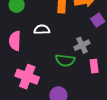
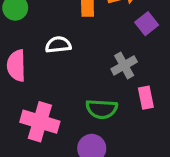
green semicircle: (65, 60) -> (102, 109), moved

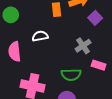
pink rectangle: (146, 98) -> (99, 65), turned -56

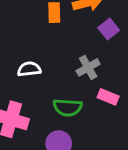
white semicircle: (40, 36) -> (29, 69), moved

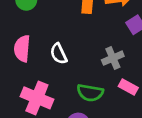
white semicircle: (29, 69) -> (59, 54), turned -115

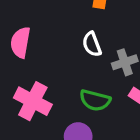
white semicircle: (59, 54) -> (92, 44), moved

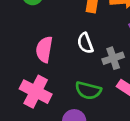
pink semicircle: (20, 42) -> (44, 49), moved

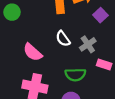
pink semicircle: (44, 49) -> (33, 52), turned -42

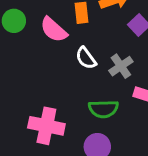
pink semicircle: (33, 52) -> (54, 30), moved

